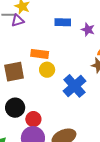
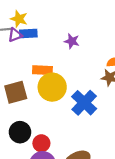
blue rectangle: (63, 22) -> (28, 34), moved
purple star: (88, 30) -> (72, 41), moved
yellow circle: (47, 70) -> (52, 87), size x1.6

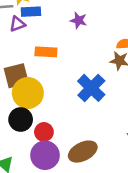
purple triangle: (15, 35) -> (17, 24), moved
yellow circle: (52, 87) -> (28, 93), moved

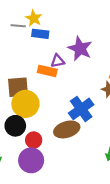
purple star: (78, 20) -> (80, 49), size x1.6
purple triangle: (17, 24) -> (58, 61), moved
brown ellipse: (83, 152) -> (67, 129), moved

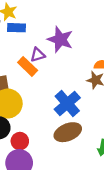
orange rectangle: (47, 71) -> (28, 66), turned 36
brown ellipse: (67, 129) -> (68, 132), moved

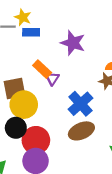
purple triangle: (38, 55) -> (52, 78), moved, turned -40
red circle: (20, 141) -> (36, 140), size x1.6

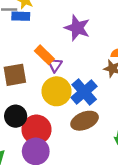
blue rectangle: (31, 32) -> (21, 16), moved
yellow circle: (24, 105) -> (56, 91), moved

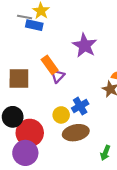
yellow circle: (56, 91) -> (61, 115), moved, size x0.6
blue cross: (84, 92) -> (80, 106), size x0.7

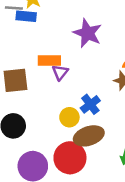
orange rectangle: (50, 65) -> (49, 60), turned -48
red circle: (30, 133) -> (70, 158), moved

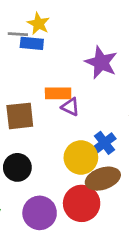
purple triangle: (60, 72) -> (70, 107), turned -42
yellow circle: (69, 117) -> (81, 158), size x1.5

